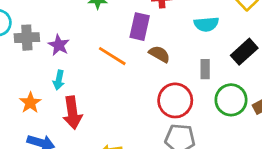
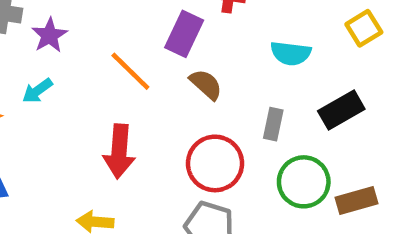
cyan arrow: (59, 80) -> (37, 91), turned 30
red arrow: (72, 113) -> (119, 151), moved

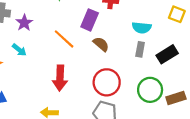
yellow square: (364, 28) -> (177, 14), turned -35
cyan arrow: (37, 91) -> (19, 50), turned -104
gray rectangle: (273, 124) -> (140, 49), moved

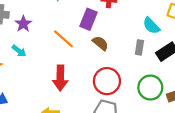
cyan semicircle: (142, 28) -> (151, 26), moved, turned 42

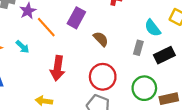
purple rectangle: (88, 19) -> (76, 18), moved
orange line: (63, 39) -> (46, 27), moved
cyan arrow: (19, 51) -> (22, 47), moved

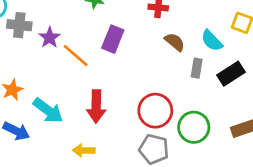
brown semicircle: (101, 39) -> (175, 42), moved
cyan arrow: (22, 47) -> (48, 110), moved, size x1.6
green circle: (144, 88) -> (194, 127), moved

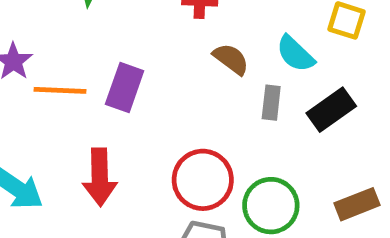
purple rectangle: (113, 39) -> (125, 88), moved
orange line: (76, 56) -> (60, 90), turned -36

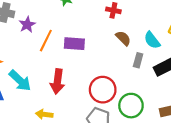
purple rectangle: (125, 88) -> (74, 44), turned 66
orange line: (60, 90) -> (46, 41), turned -75

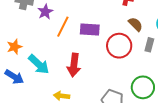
red circle: (103, 90) -> (119, 46), moved

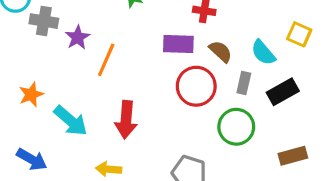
purple rectangle: (90, 29) -> (178, 44), moved
blue arrow: (14, 77) -> (32, 159), moved
green circle: (143, 87) -> (236, 127), moved

